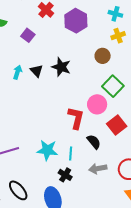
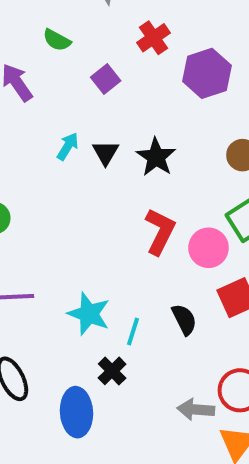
red L-shape: (76, 118) -> (160, 231), moved
gray arrow: (98, 169) -> (196, 410), moved

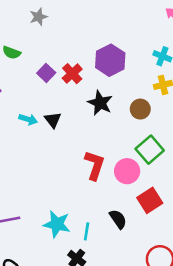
red cross: (153, 38) -> (72, 74), moved
cyan arrow: (68, 146) -> (28, 119), turned 84
black star: (156, 157) -> (100, 103), moved

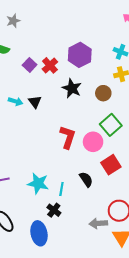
gray star: (38, 17) -> (13, 21), moved

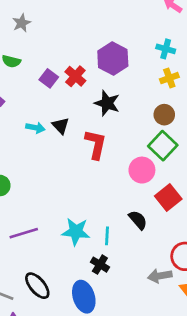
brown circle: (103, 93) -> (164, 115), moved
red L-shape: (68, 137) -> (96, 144), moved

